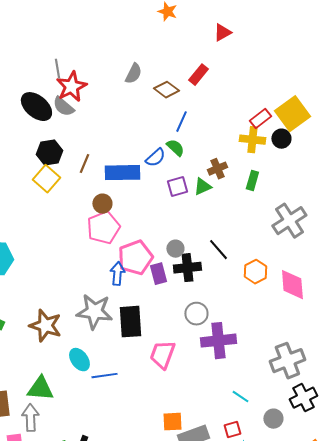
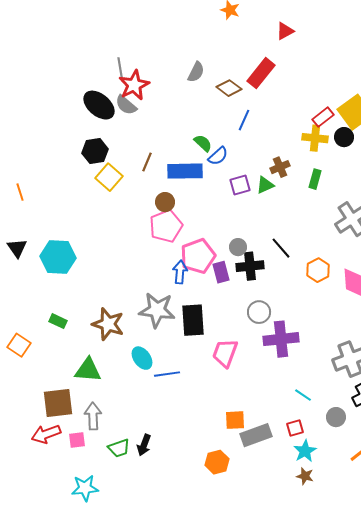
red rectangle: (198, 75) -> (261, 73), size x1.4
green semicircle: (175, 148) -> (203, 143), moved
black hexagon: (49, 153) -> (95, 151), moved
green triangle: (40, 389) -> (88, 370), moved

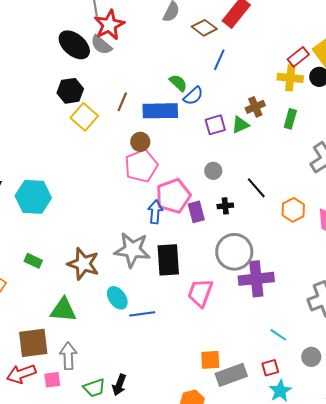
gray circle: (238, 247) -> (213, 171), moved
black cross: (250, 266) -> (225, 206), size x0.6
gray circle: (259, 312) -> (234, 252), size x1.6

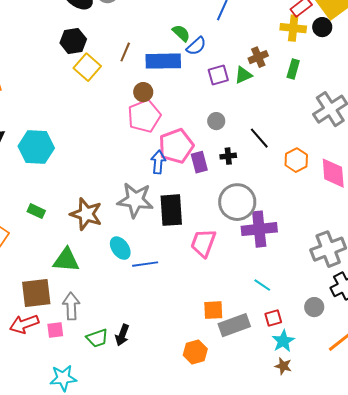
cyan line: (278, 335) -> (262, 285), moved

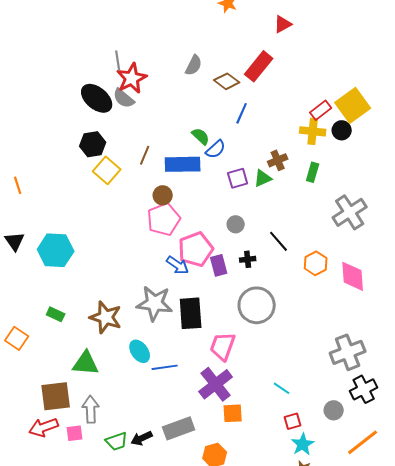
blue arrow: (158, 162) -> (178, 265), turned 120
purple cross: (259, 229) -> (216, 384), moved, turned -32
gray rectangle: (234, 325) -> (179, 428), moved
black arrow: (122, 335) -> (142, 438), turned 45

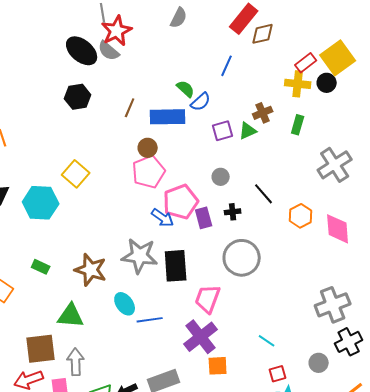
brown diamond: (227, 81) -> (263, 34), moved, turned -50
yellow square: (107, 170) -> (76, 174), moved

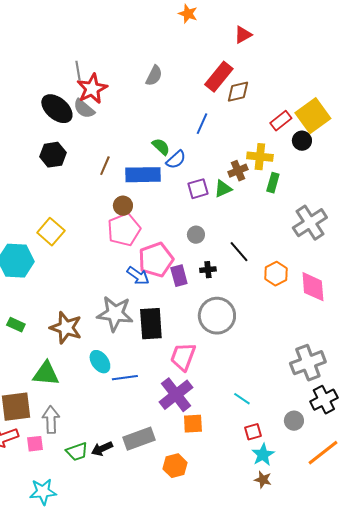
yellow cross: (298, 84) -> (260, 157), moved

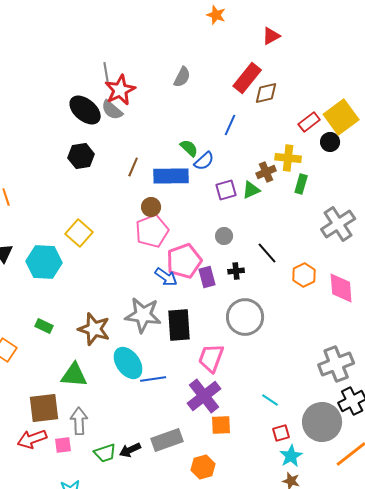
cyan ellipse: (100, 362) -> (128, 363), size x1.4
gray circle: (294, 421) -> (322, 422), size x2.0

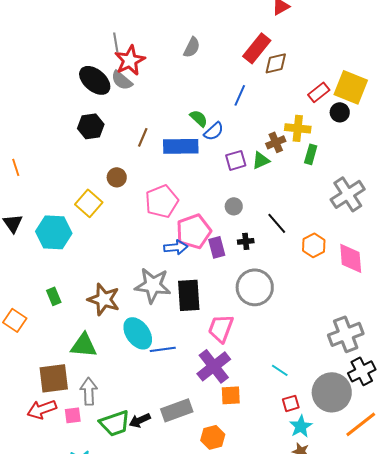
yellow square: (341, 117) -> (351, 87), turned -32
brown circle: (151, 207) -> (117, 177), moved
blue arrow: (166, 277) -> (176, 247), turned -40
green rectangle: (44, 326) -> (54, 296), turned 42
green trapezoid: (105, 453) -> (115, 423), size x1.4

